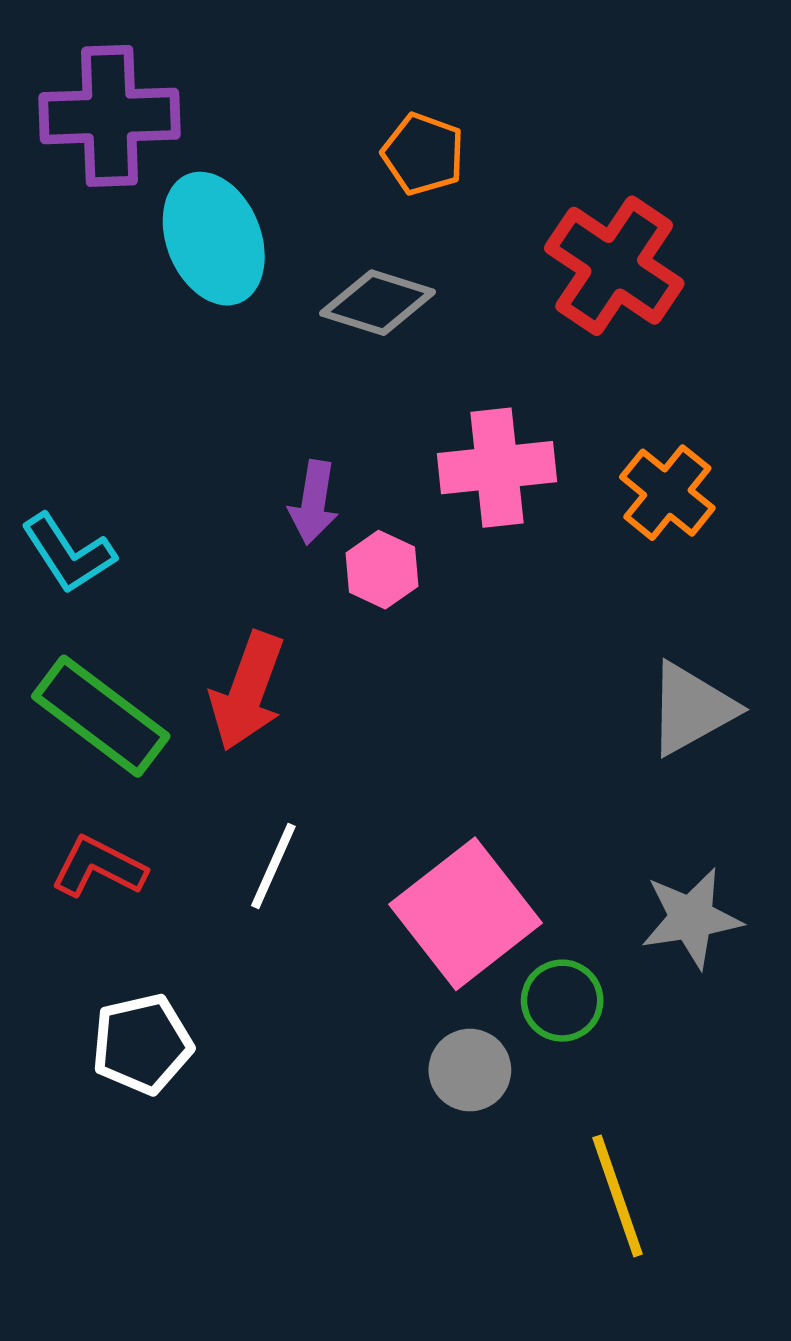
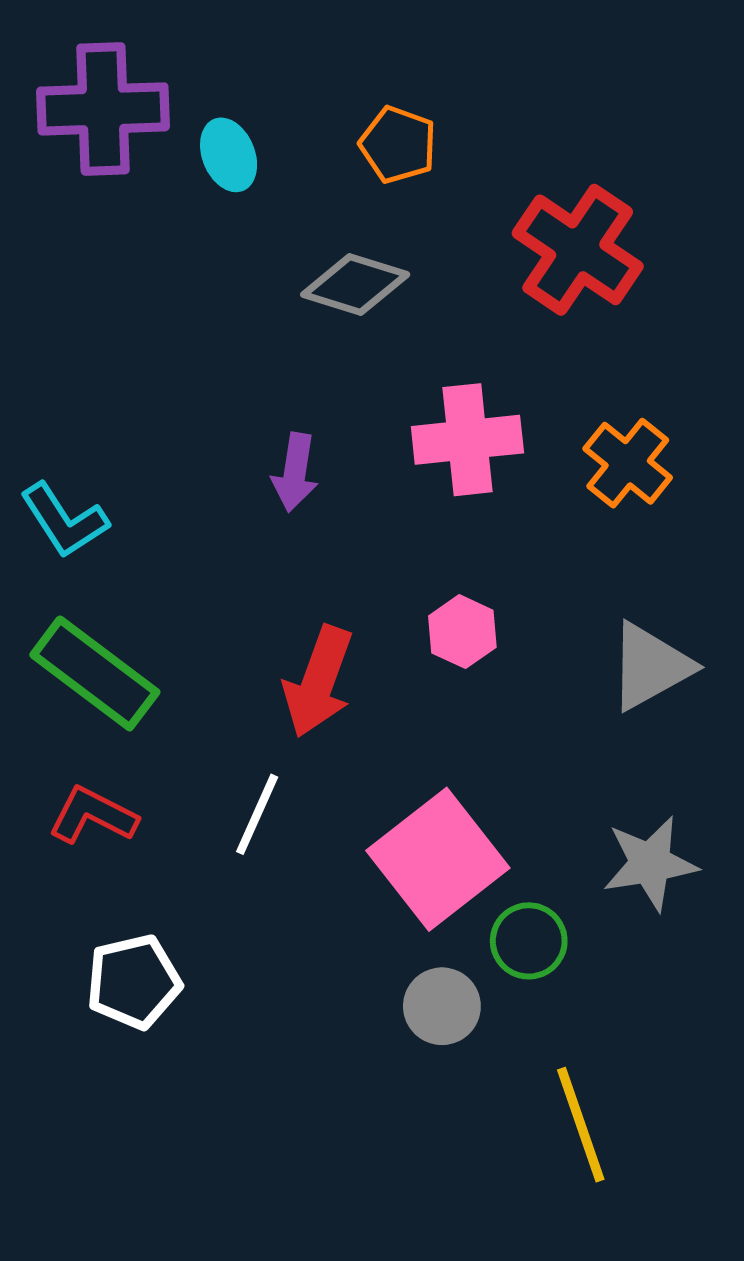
cyan ellipse: (214, 239) -> (229, 155), moved, size x0.6
pink hexagon: (382, 570) -> (462, 632), moved
red arrow: (247, 691) -> (318, 682), moved

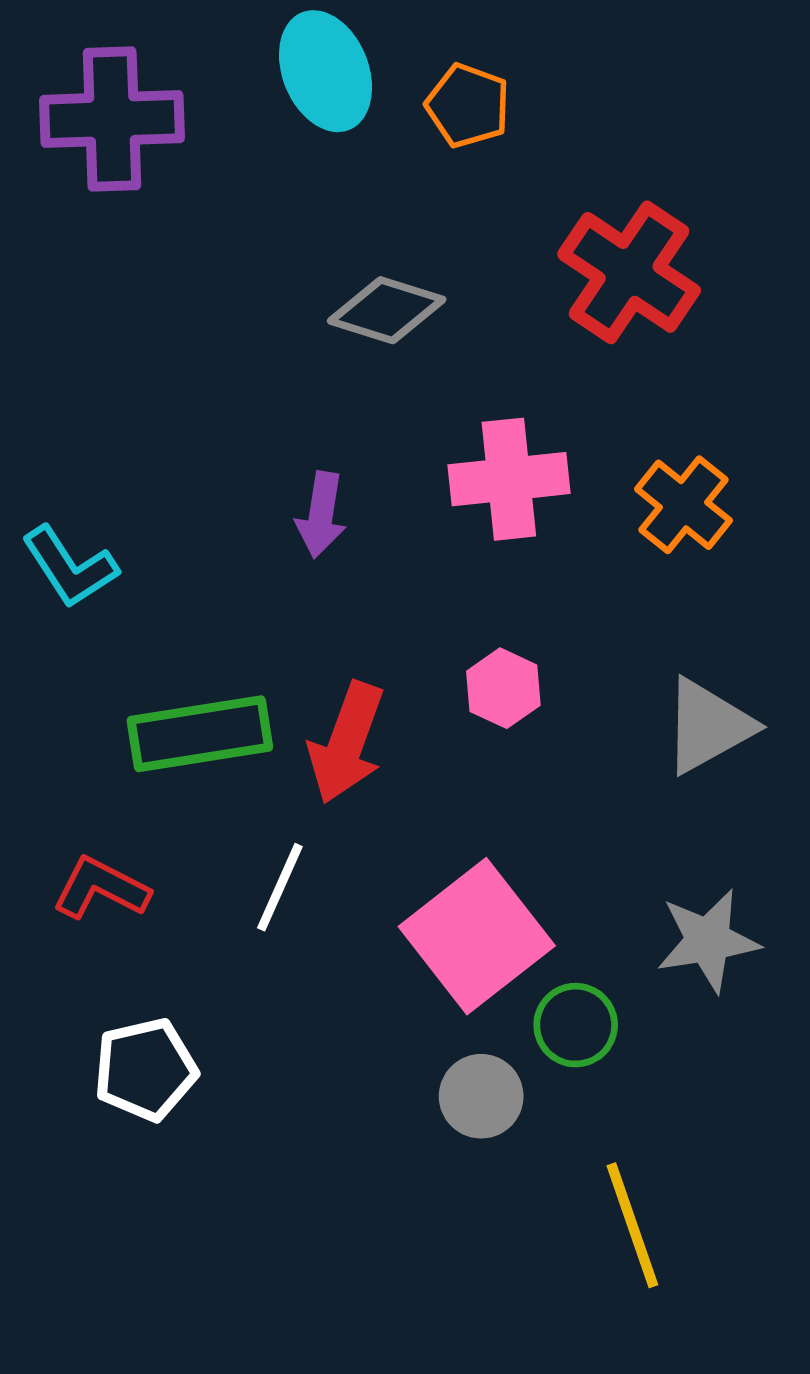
orange pentagon: (398, 145) -> (468, 106), moved
cyan ellipse: (229, 155) -> (326, 71), moved, size x1.5
green rectangle: (95, 673) -> (200, 734), moved, turned -46

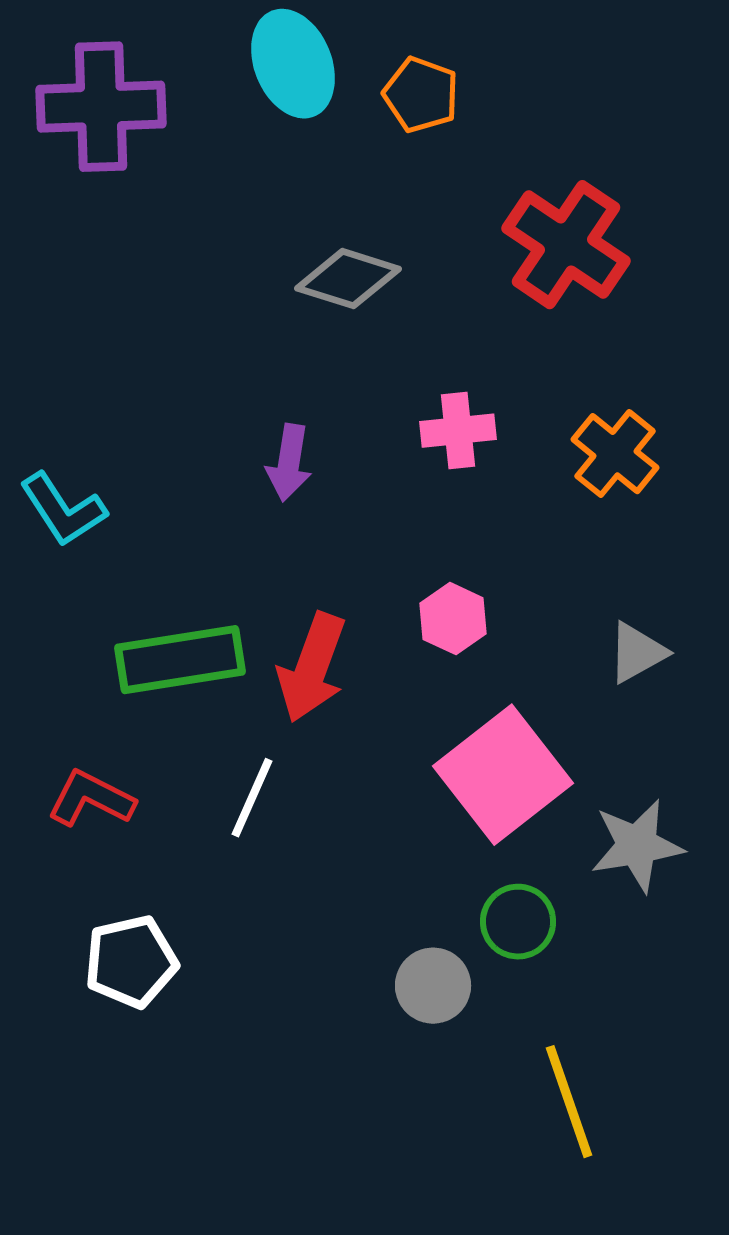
pink cross: (509, 479) -> (458, 431), size x0.7
gray triangle: (708, 726) -> (637, 653), size x0.7
pink square: (477, 936) -> (503, 775), moved

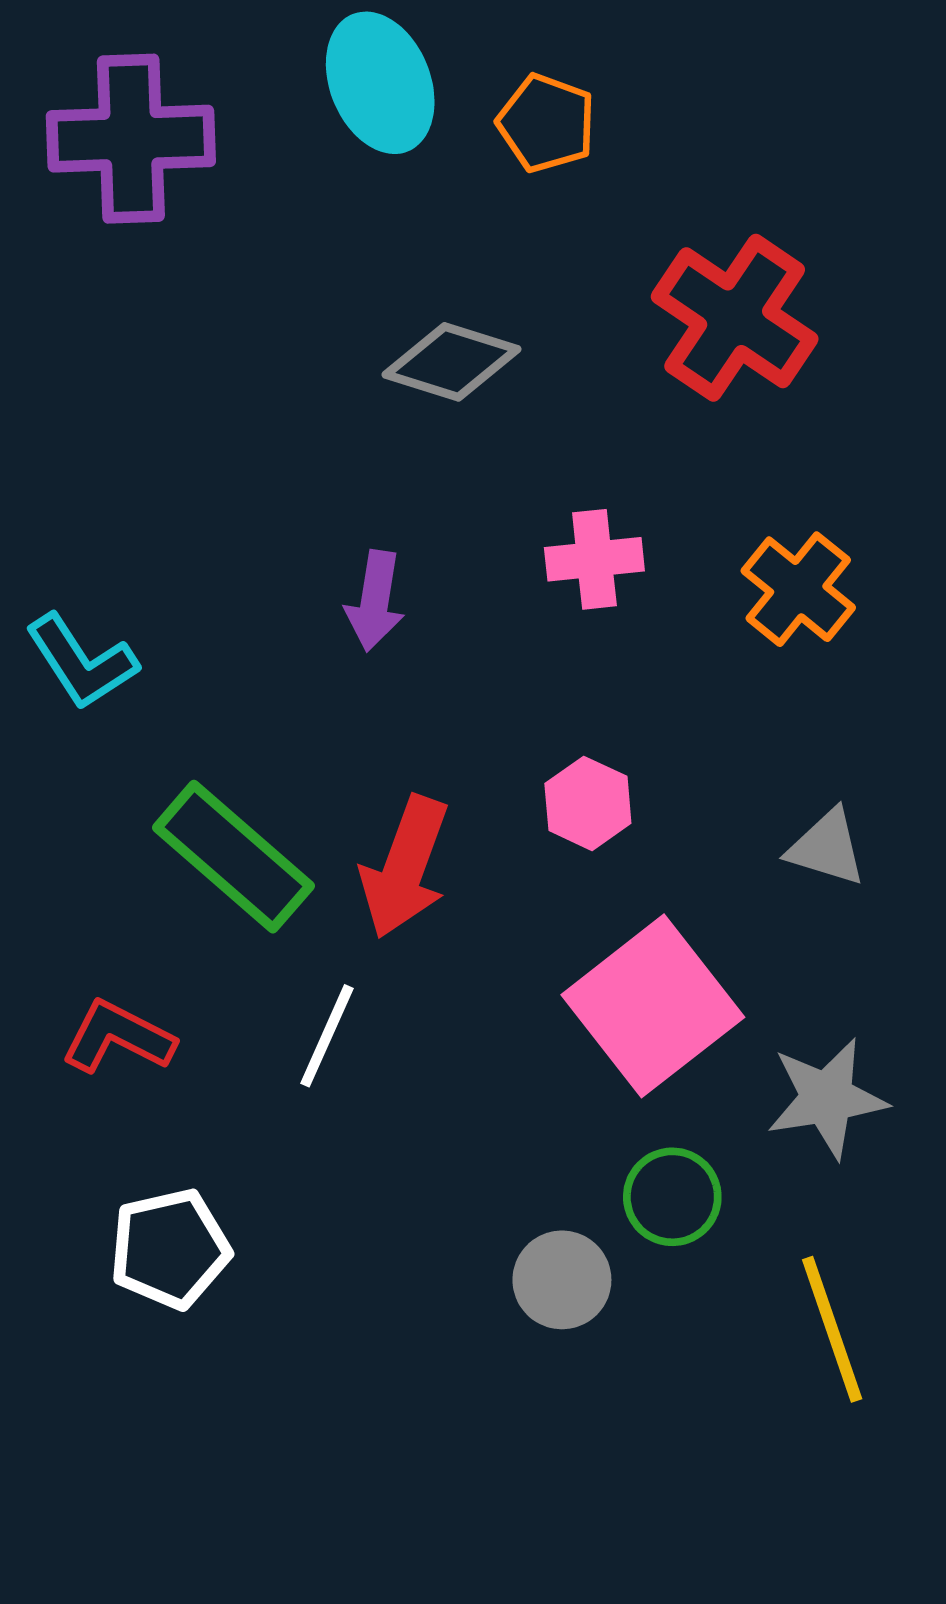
gray triangle: (637, 653) -> (827, 848), turned 46
green rectangle: (180, 660) -> (233, 857), turned 50
yellow line: (569, 1102) -> (832, 1329), moved

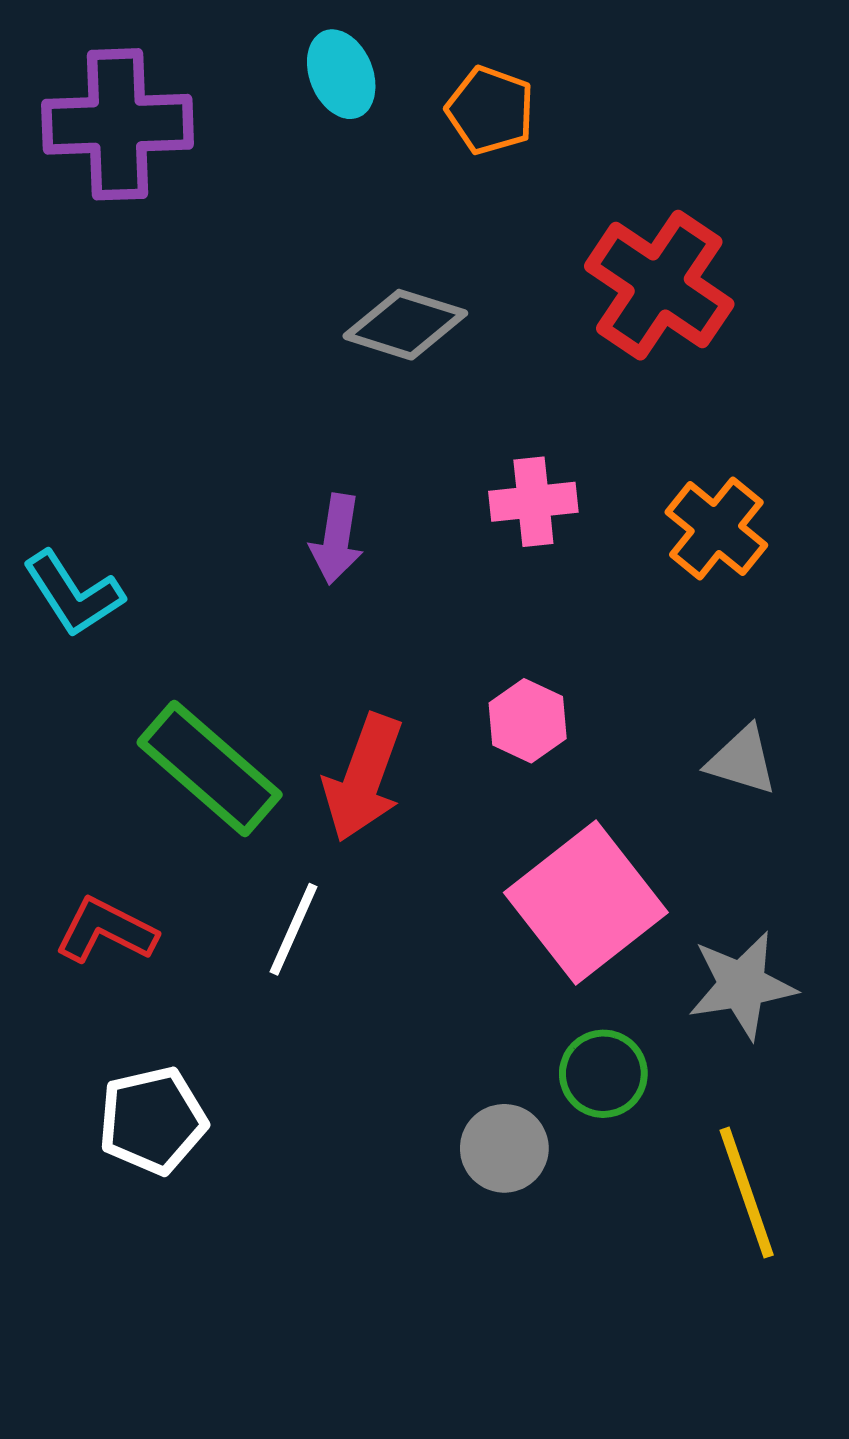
cyan ellipse: (380, 83) -> (341, 74), size x0.7

